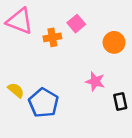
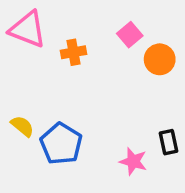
pink square: (76, 24) -> (130, 35), moved
pink star: (95, 81) -> (133, 161), moved

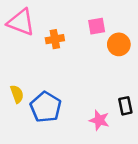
pink square: (130, 35) -> (97, 26), turned 30
yellow semicircle: (22, 126) -> (17, 94), turned 30

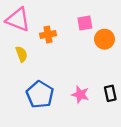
yellow semicircle: (17, 94) -> (21, 54), moved
pink star: (99, 120) -> (80, 94), moved

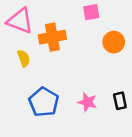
pink square: (85, 23) -> (91, 12), moved
orange cross: (48, 35) -> (52, 37), size x1.5

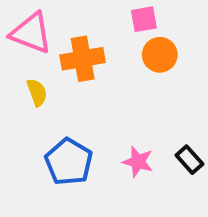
orange circle: (114, 42) -> (160, 55), moved
black rectangle: (120, 101) -> (189, 160), turned -30

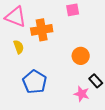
orange circle: (160, 55) -> (81, 56), moved
pink star: (138, 162) -> (82, 94), moved

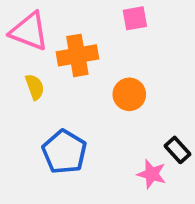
orange circle: (81, 56) -> (129, 94), moved

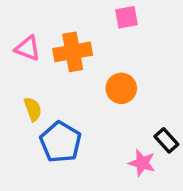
pink triangle: (29, 31) -> (28, 48), moved, size x0.7
yellow semicircle: (35, 87) -> (33, 109), moved

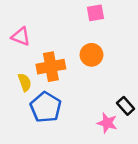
orange cross: (73, 52) -> (51, 67), moved
orange circle: (121, 88) -> (91, 55), moved

